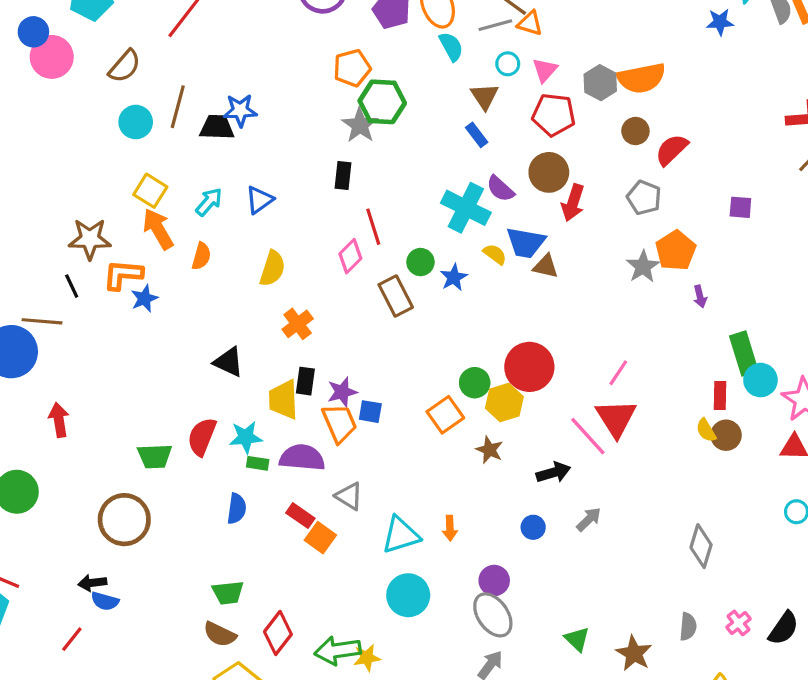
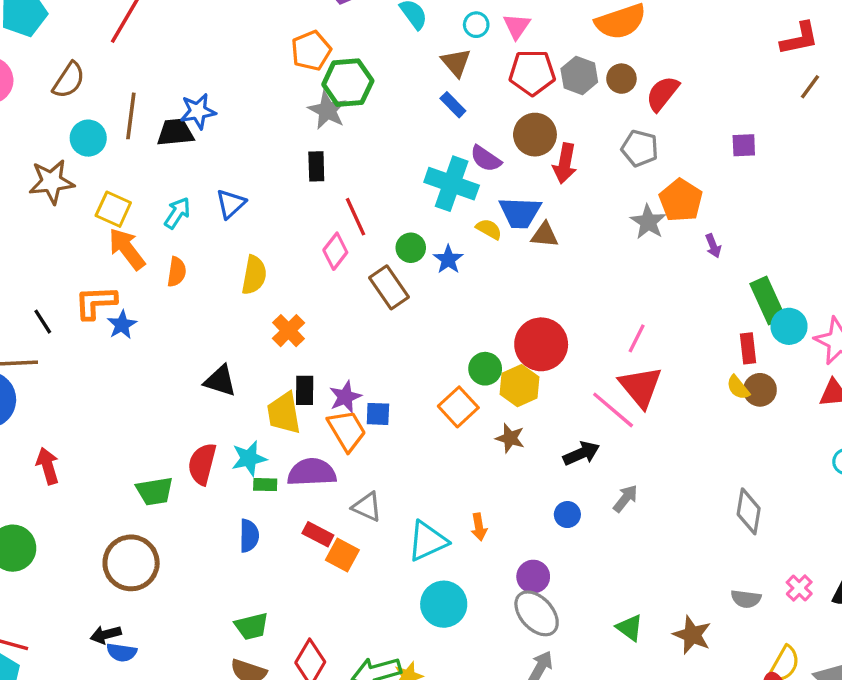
gray hexagon: (600, 83) -> (579, 75), moved
brown star: (90, 239) -> (52, 182), moved
gray semicircle: (688, 627) -> (746, 599), turned 100

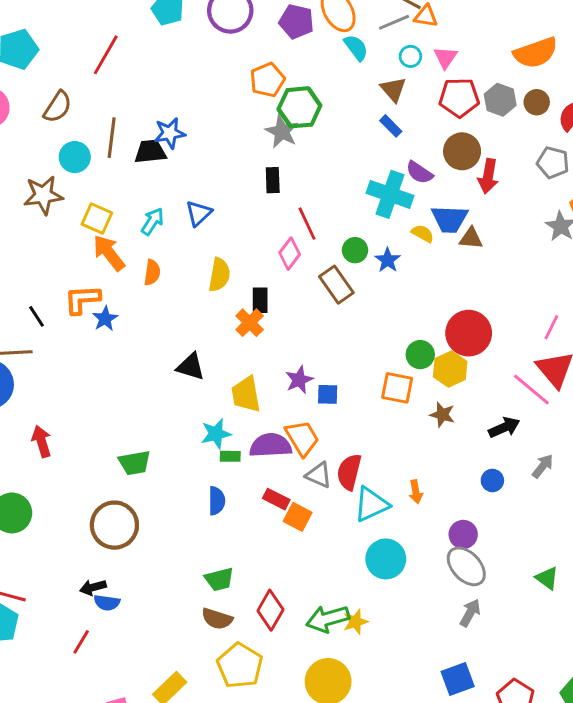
black rectangle: (305, 390) -> (260, 300), moved
orange square: (458, 407) -> (397, 388), turned -36
orange trapezoid: (347, 430) -> (302, 438), moved
red semicircle: (202, 464) -> (349, 472), moved

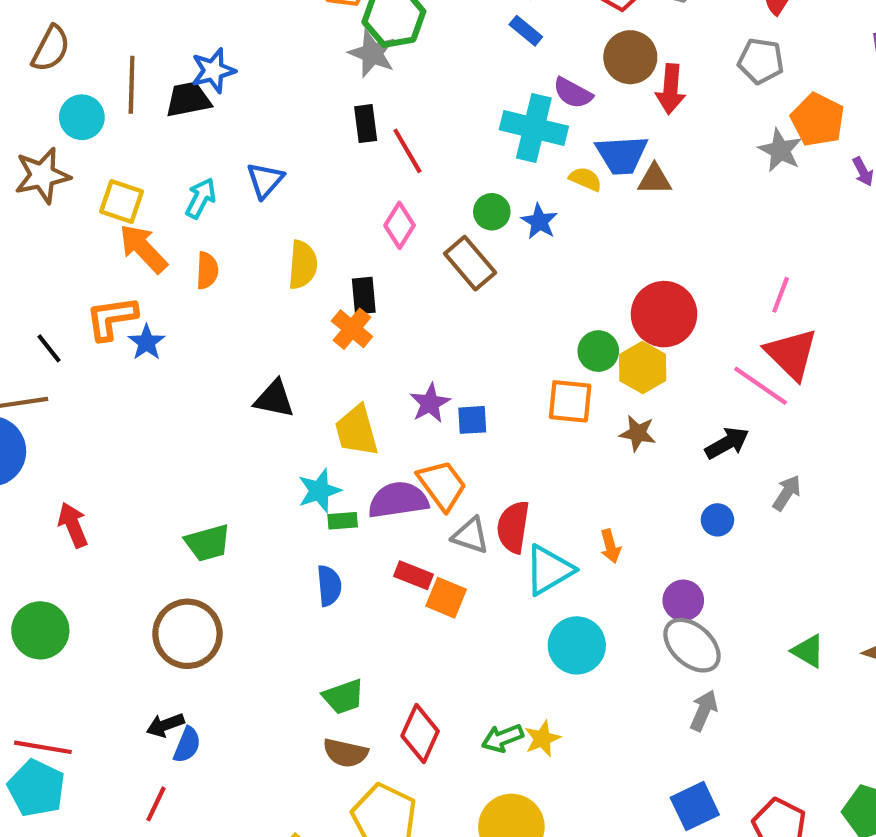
red line: (307, 224) -> (407, 151), moved
blue semicircle: (107, 603) -> (187, 745), turned -70
green arrow: (328, 619) -> (502, 738), size x0.7

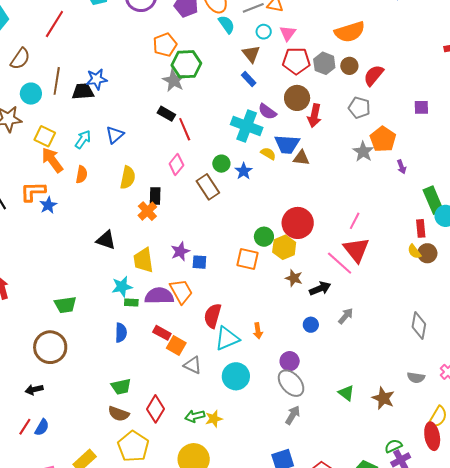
black rectangle: (366, 124) -> (166, 114), turned -60
brown star: (638, 433) -> (294, 278), moved
gray triangle: (470, 535) -> (193, 365), moved
blue semicircle: (187, 745) -> (42, 427), moved

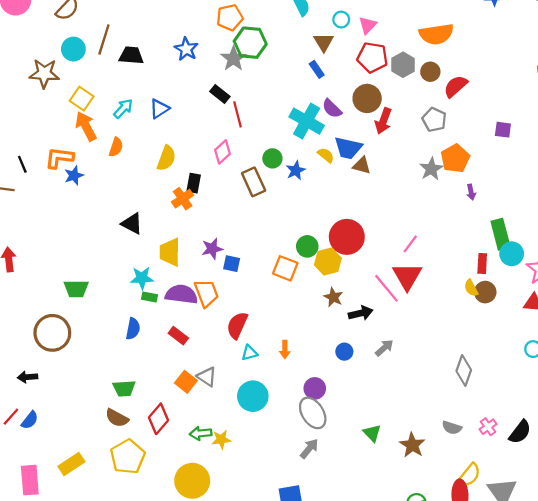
blue star: (97, 79) -> (186, 49), moved, turned 30
cyan triangle: (227, 338) -> (249, 353), size x0.6
orange square: (176, 346) -> (186, 382), moved

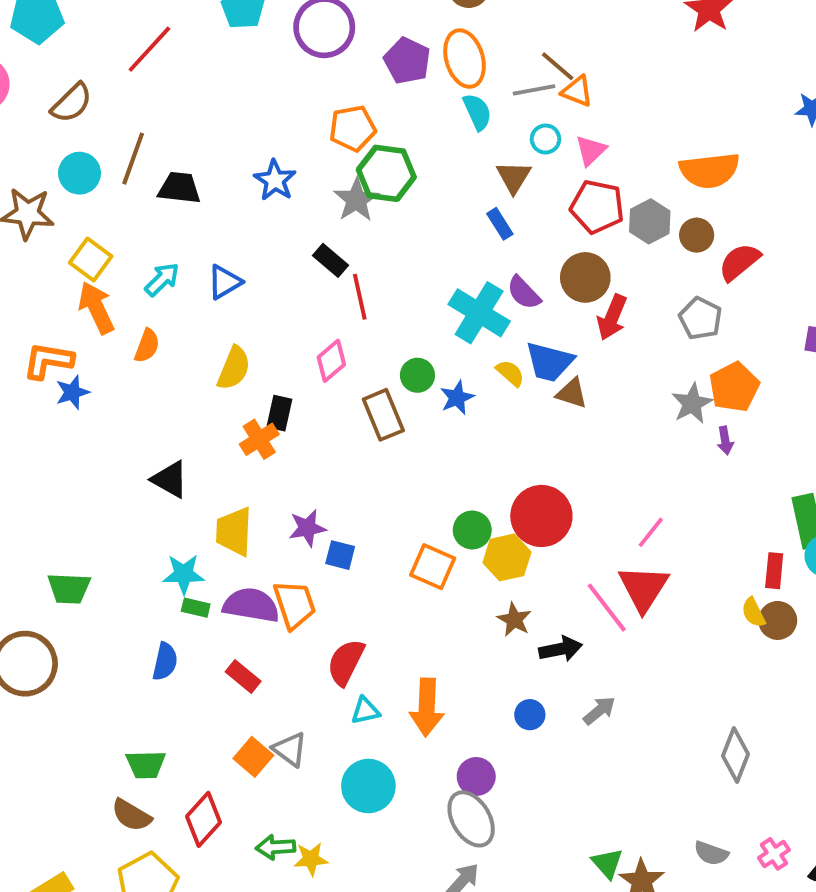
purple arrow: (471, 192) -> (725, 441), moved
orange arrow: (285, 350) -> (427, 707), size x1.8
green triangle: (372, 433) -> (607, 863), moved

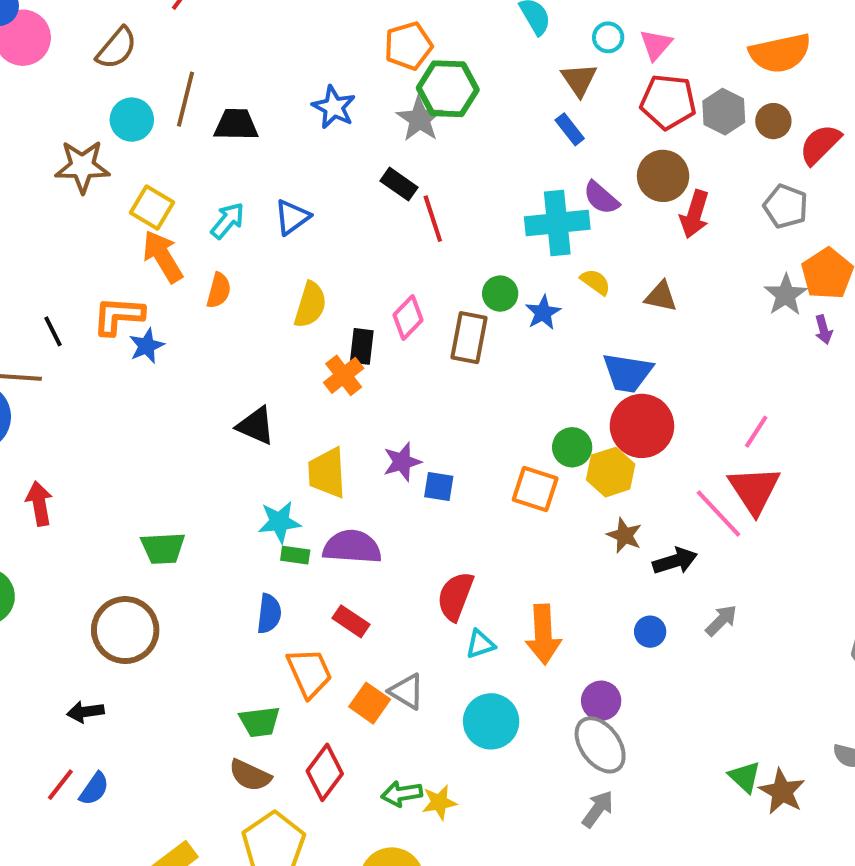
cyan cross: (479, 313) -> (557, 223), turned -32
pink diamond: (331, 361) -> (408, 317), moved
blue trapezoid: (550, 362) -> (628, 373), moved
brown rectangle: (383, 415) -> (469, 338), turned 39
orange trapezoid: (295, 604) -> (309, 673), moved

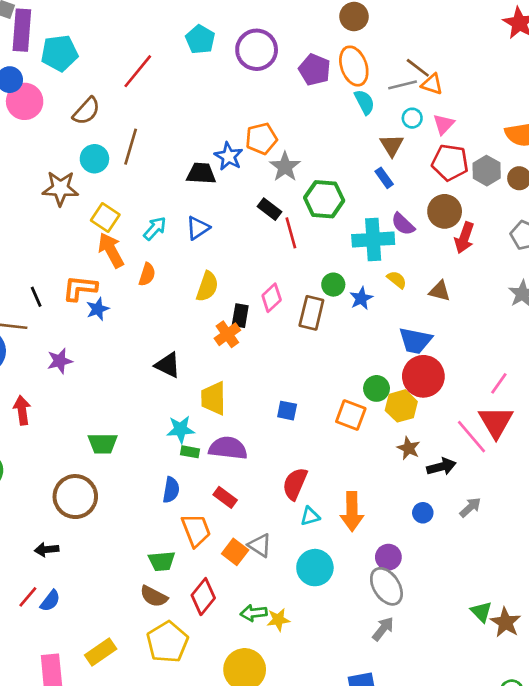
orange pentagon: (408, 46) -> (261, 139), moved
green hexagon: (448, 89) -> (324, 199), moved
black trapezoid: (236, 125) -> (201, 173), moved
purple star: (402, 462) -> (60, 361), moved

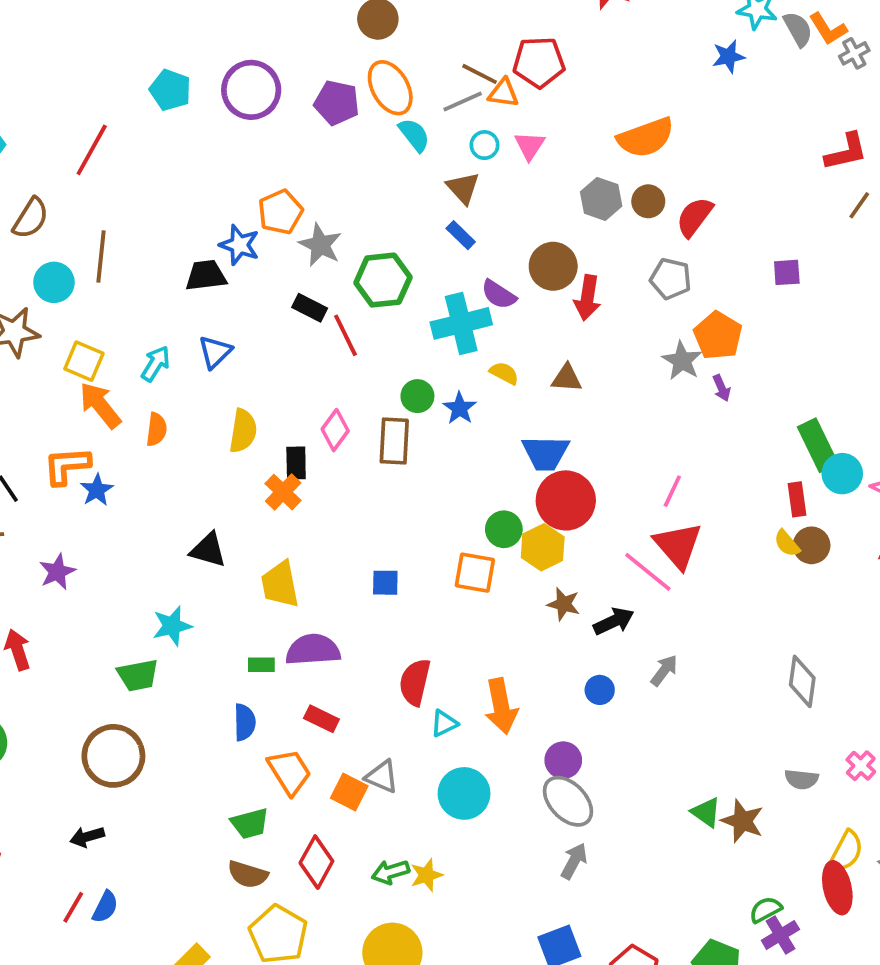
red pentagon: (450, 162) -> (539, 62), moved
cyan star: (181, 429) -> (172, 626), moved

